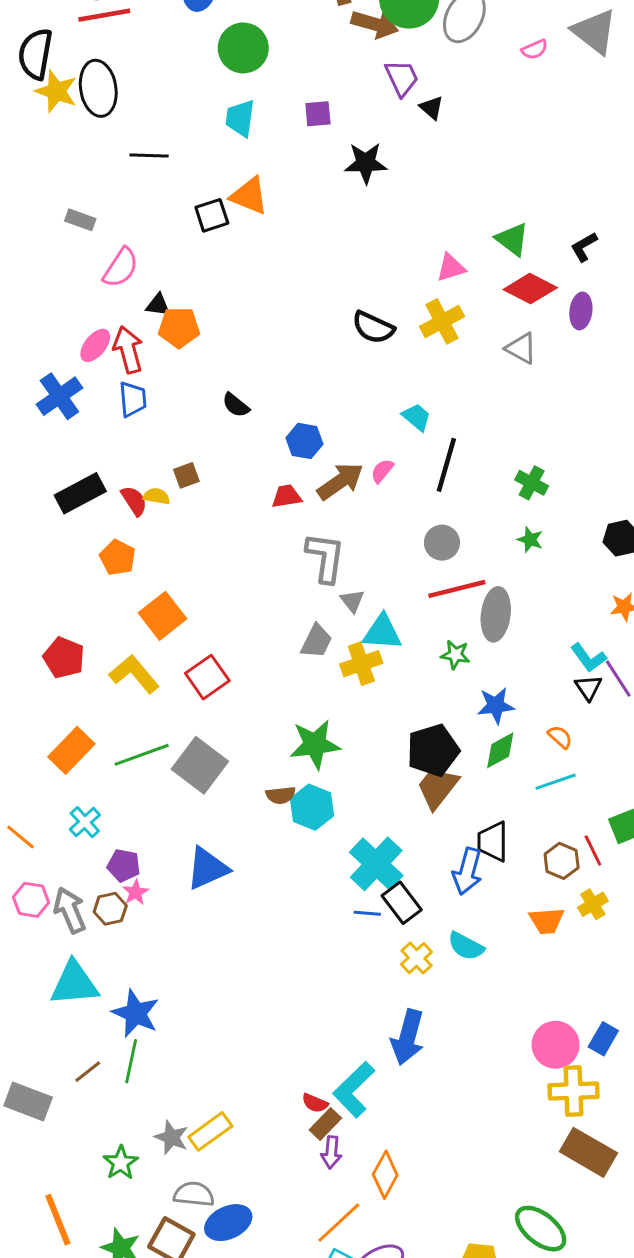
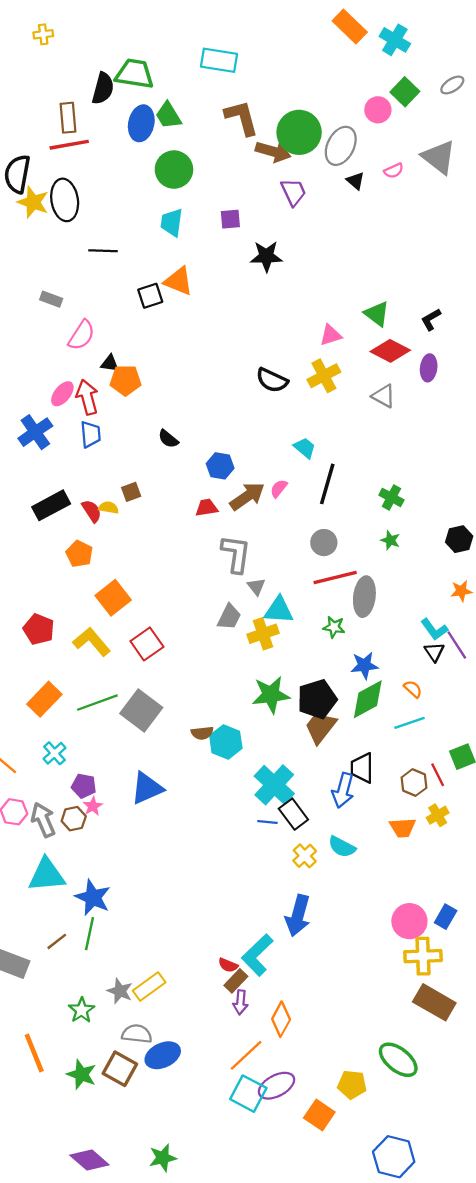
black triangle: (432, 108) -> (355, 181), moved
green star: (315, 744) -> (271, 695), moved
green diamond: (500, 750) -> (368, 699), size x1.4

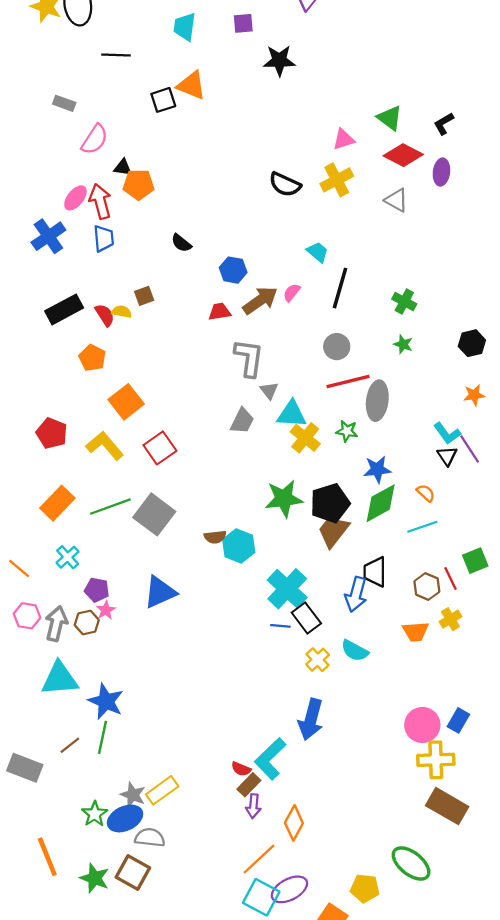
yellow cross: (263, 634) -> (305, 438), moved, turned -32
gray arrow: (43, 820) -> (56, 624), turned 36
blue ellipse: (163, 1055) -> (125, 818), moved

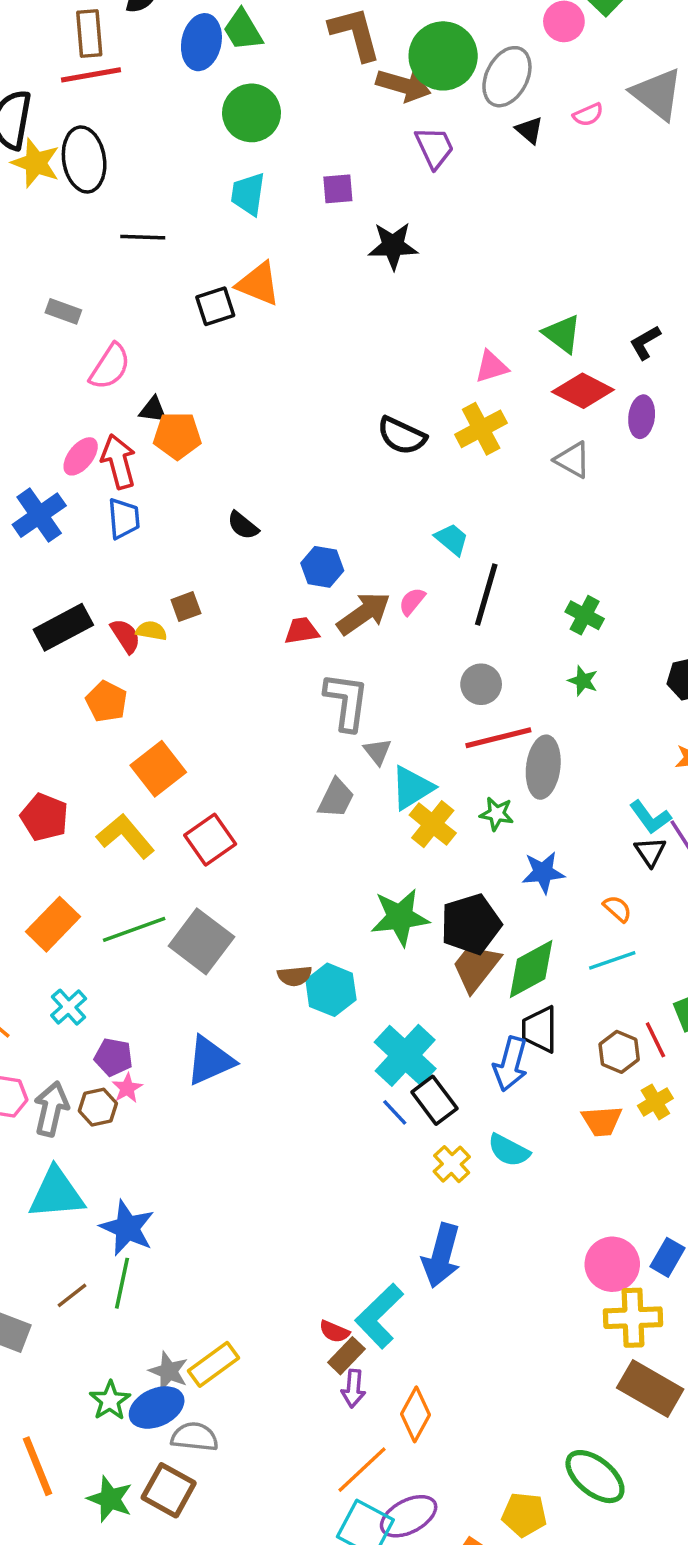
cyan triangle: (292, 414) -> (412, 788), turned -36
green diamond: (381, 503) -> (531, 969), moved
blue line: (280, 626) -> (395, 1112), turned 42

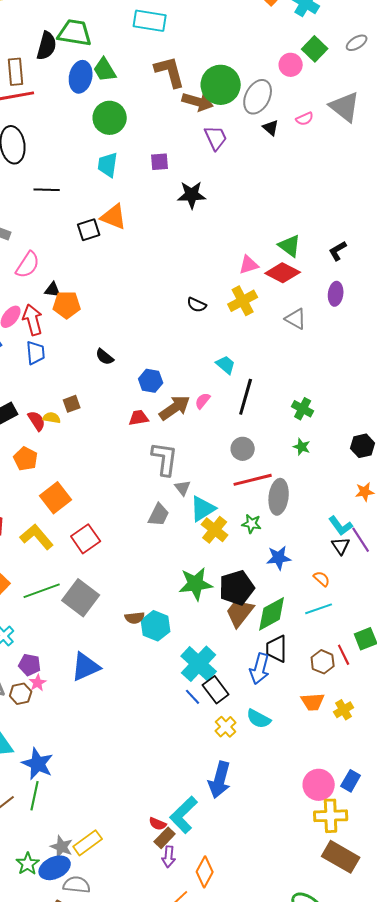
red diamond: (583, 391) -> (283, 273), moved
black semicircle: (402, 436) -> (197, 305), size x0.7
yellow cross: (655, 1102) -> (344, 710), moved

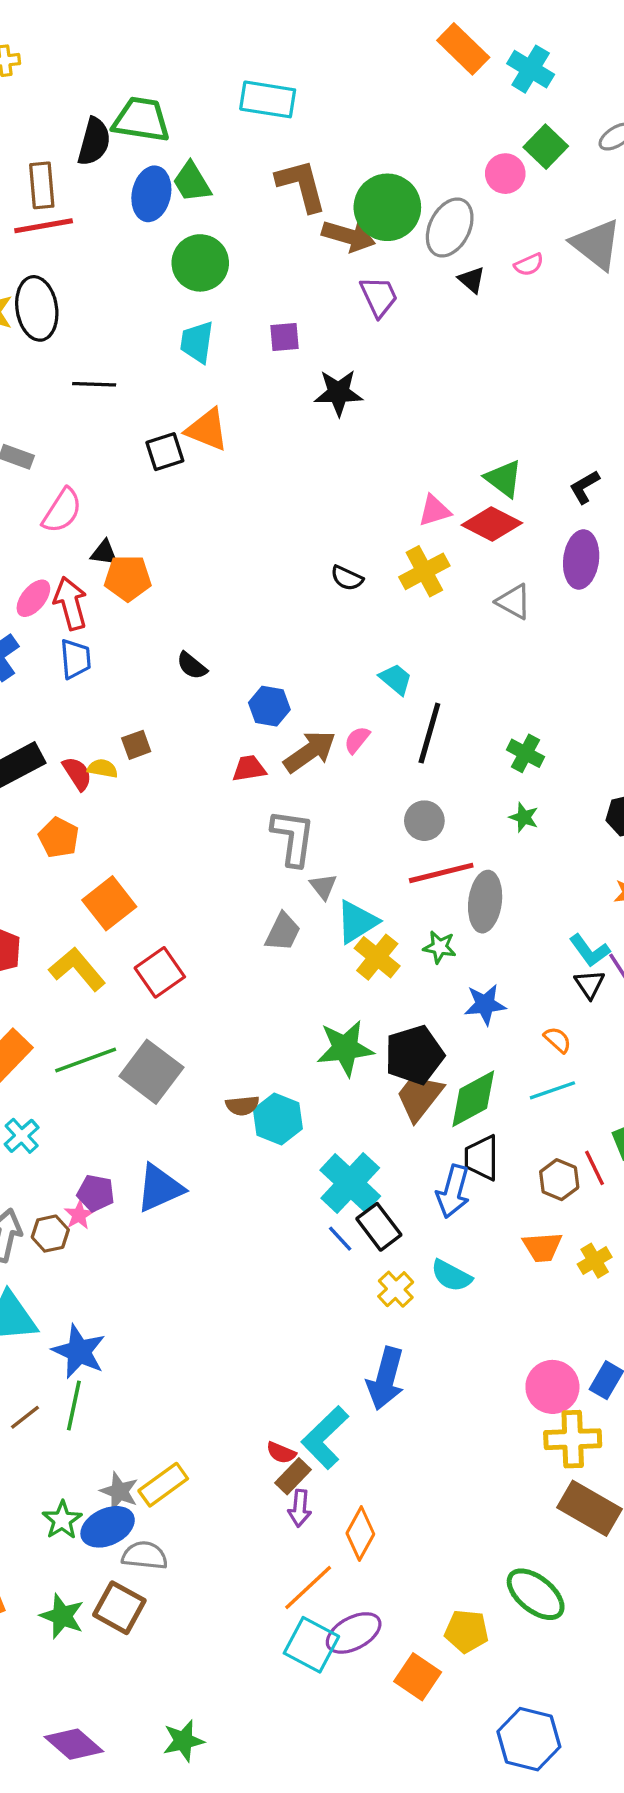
purple ellipse: (336, 294) -> (581, 559), size x1.4
purple pentagon: (30, 665) -> (96, 1193), moved

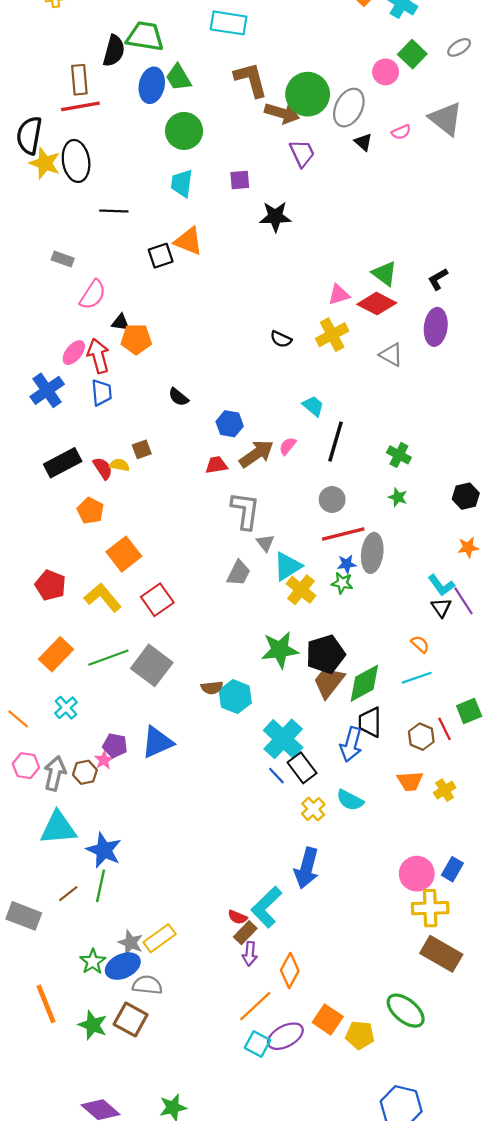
blue star: (485, 1004) -> (347, 564), moved, size x0.7
cyan square: (311, 1645) -> (258, 1044), size x0.7
orange square: (418, 1677) -> (328, 1019), moved

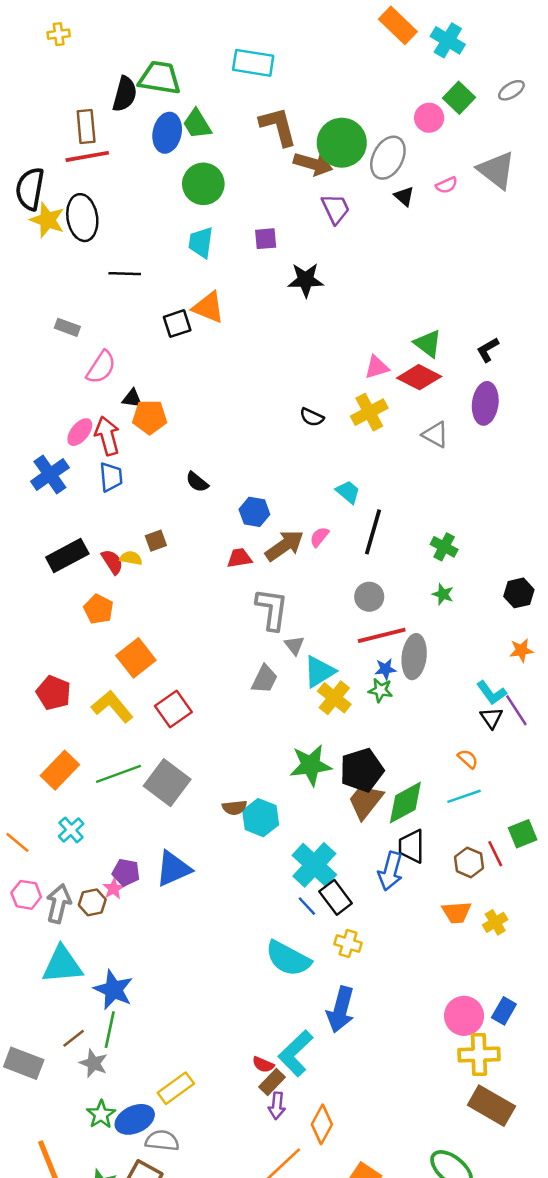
cyan semicircle: (350, 800) -> (288, 958), moved, size x1.5
yellow cross: (313, 809) -> (348, 944), turned -30
gray star: (131, 943) -> (94, 1063), moved

